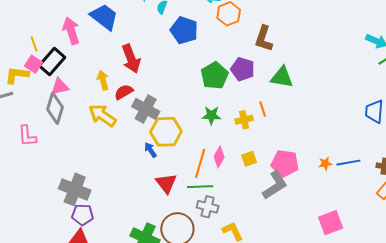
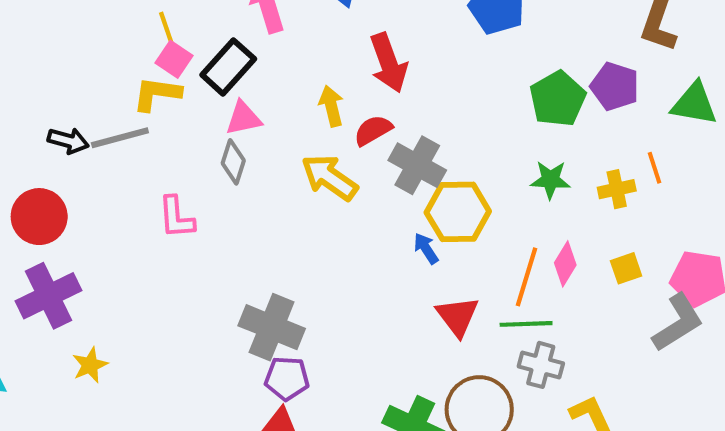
yellow line: (34, 44) -> (166, 27), moved
pink square: (34, 64) -> (174, 59), moved
gray diamond: (55, 108) -> (233, 162), size x0.7

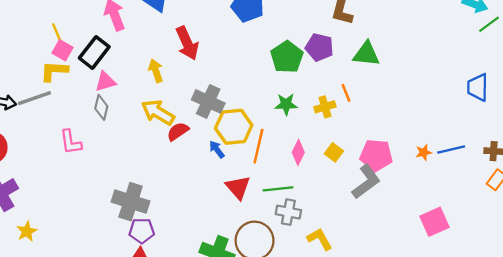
red semicircle: (373, 130) -> (178, 131), moved
yellow square: (626, 268) -> (334, 152), turned -30
orange line: (527, 277) -> (258, 146), moved

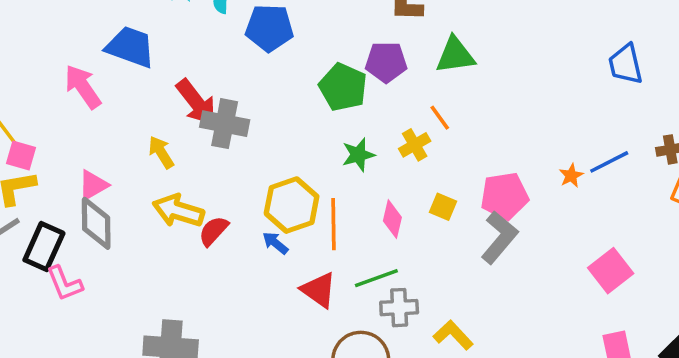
black rectangle: (94, 52) -> (44, 247), moved
gray cross: (208, 101) -> (225, 124), moved
gray diamond: (101, 107) -> (96, 223), size x1.4

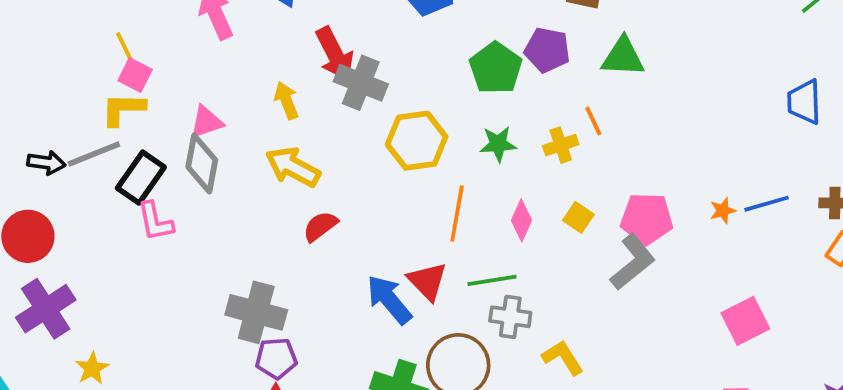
yellow hexagon: (292, 205) -> (417, 141), moved
red semicircle: (213, 231) -> (320, 226), moved
blue arrow: (275, 243) -> (389, 300), moved, size x1.8

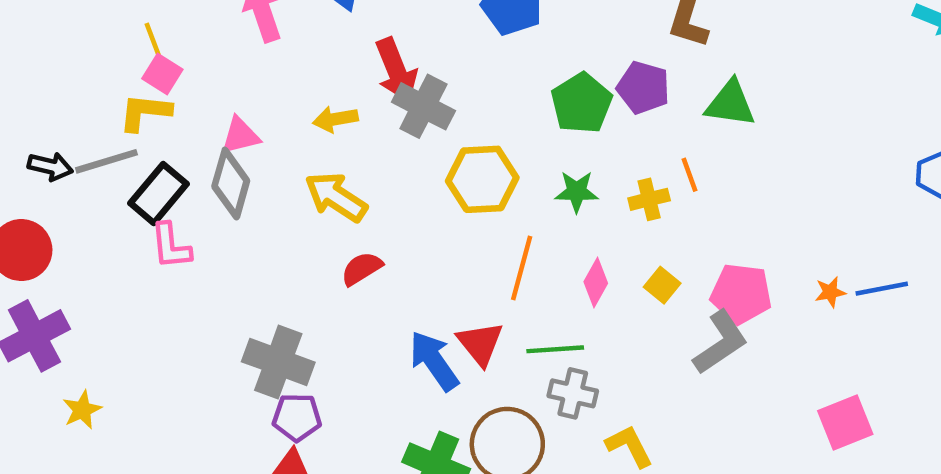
yellow arrow: (286, 100) -> (335, 119), turned -84

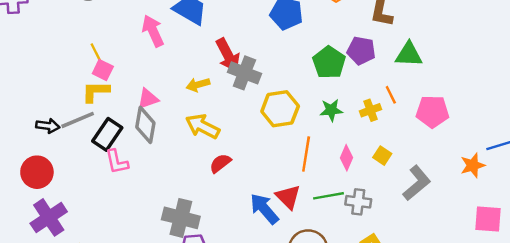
orange star: (830, 292) -> (473, 165), moved, size x1.5
pink pentagon: (741, 294) -> (432, 112), moved
gray cross: (573, 393) -> (358, 202), moved
pink square: (845, 423) -> (488, 219), turned 32

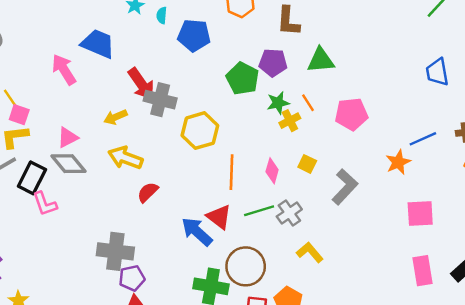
green star: (331, 110) -> (278, 103), moved
gray diamond: (145, 125) -> (69, 164), turned -42
gray cross: (358, 202) -> (289, 213), turned -35

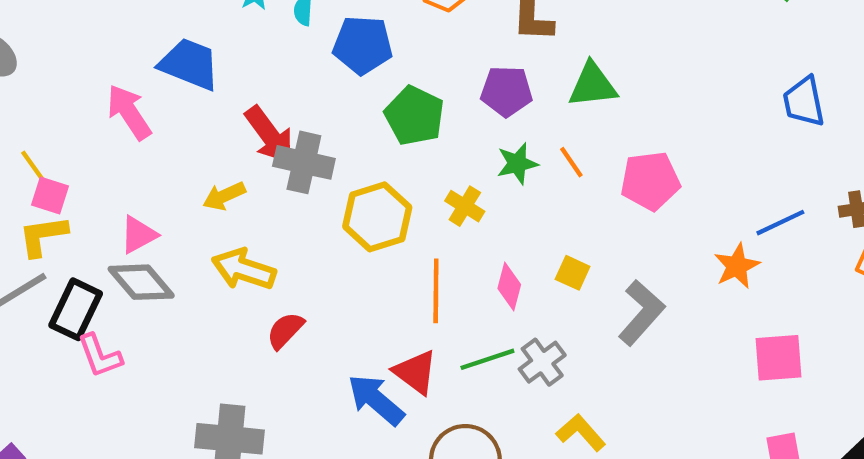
green pentagon: (243, 78) -> (414, 116), moved
yellow cross: (290, 121) -> (465, 206), moved, turned -30

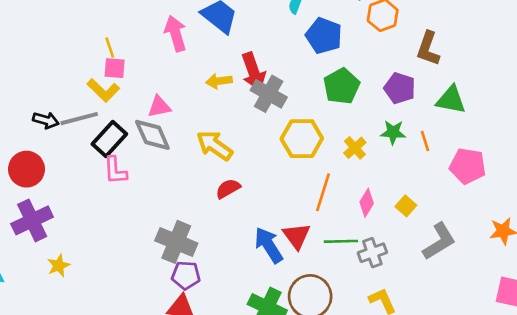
pink square: (50, 196) -> (115, 68), turned -30
yellow arrow: (224, 196) -> (219, 81), moved
yellow L-shape: (43, 236) -> (103, 90), turned -144

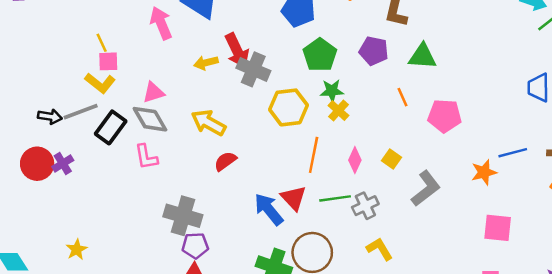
green star: (393, 132) -> (332, 91), moved
pink L-shape: (115, 170) -> (146, 157), moved
purple cross: (32, 220) -> (63, 163), moved, size x0.6

